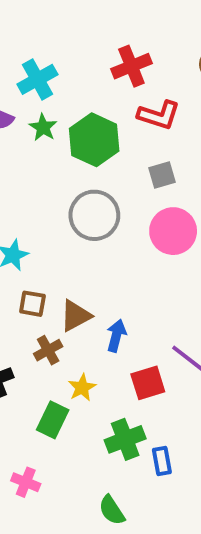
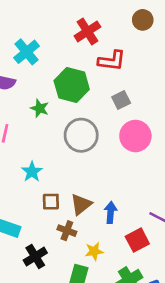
green star: (43, 127) -> (40, 108), moved
brown cross: (48, 350) -> (67, 231), turned -30
yellow star: (82, 388) -> (94, 251), turned 30

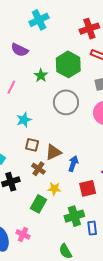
cyan cross: (27, 52) -> (39, 20), moved

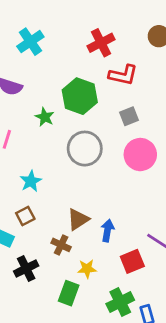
brown square: (32, 145) -> (25, 216), moved, turned -32

